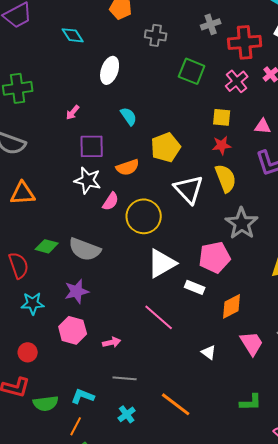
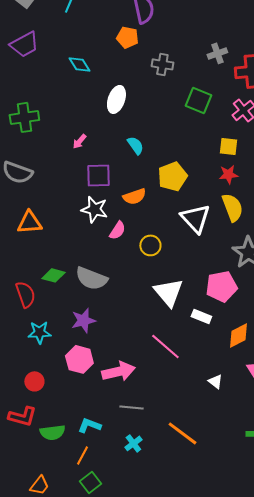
yellow circle: (144, 216) -> (150, 245), size x0.6
white triangle: (162, 263) -> (168, 292), turned -40
pink arrow: (112, 342) -> (118, 371), size x1.8

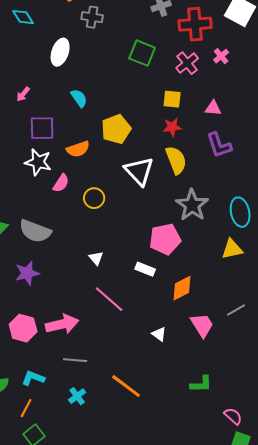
gray cross: (162, 64) -> (92, 17), moved
white triangle: (168, 292) -> (96, 258), moved, size x0.5
pink hexagon: (79, 359) -> (23, 328), moved

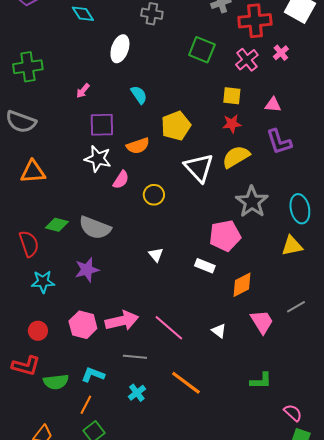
yellow semicircle: (176, 160) -> (236, 157), turned -100
pink line: (109, 299) -> (169, 328), moved

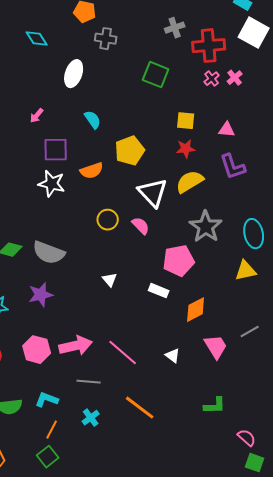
pink cross: (247, 60) -> (212, 79), moved, size x0.7
pink semicircle: (121, 180) -> (141, 226), moved, turned -78
orange line: (86, 405) -> (52, 430), moved

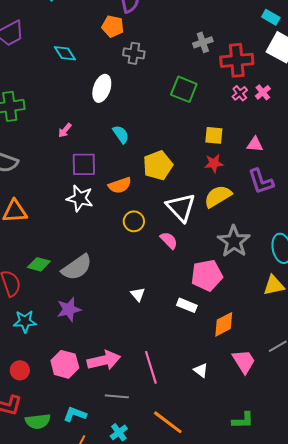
yellow circle: (108, 220) -> (134, 221), moved
gray semicircle: (49, 253) -> (77, 267), turned -56
pink line: (123, 353) -> (151, 367), turned 32

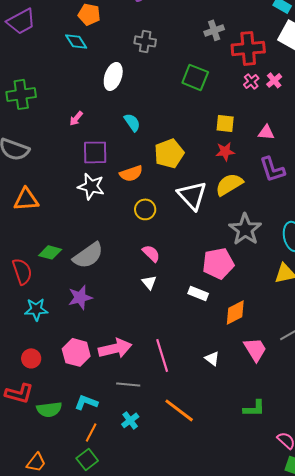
orange pentagon: (113, 26) -> (89, 14), moved
pink semicircle: (169, 240) -> (151, 253), moved

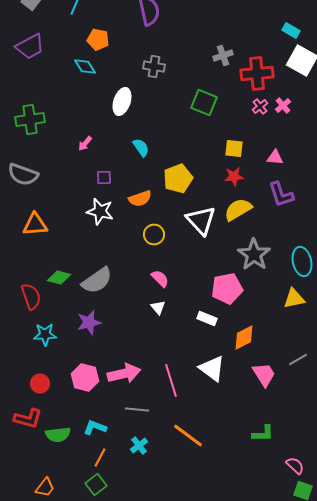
purple square: (95, 152) -> (104, 178), size x0.6
white triangle: (212, 358) -> (212, 368), moved, size x1.8

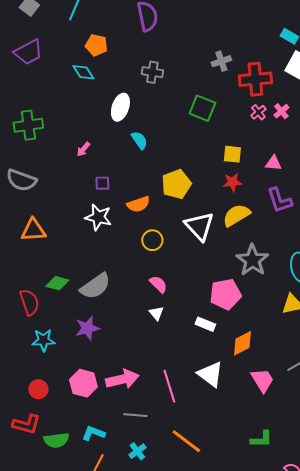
cyan semicircle: (141, 148) -> (139, 140), moved

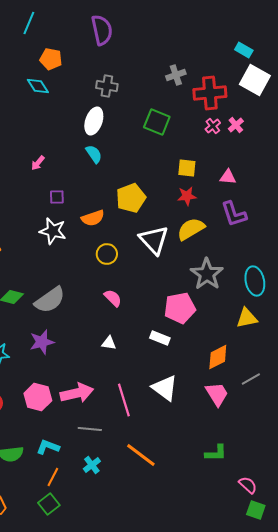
white ellipse: (120, 107) -> (94, 121), moved
white triangle: (156, 313) -> (109, 343), moved, turned -42
orange diamond: (242, 343) -> (218, 357), moved

